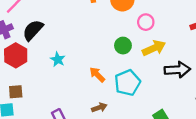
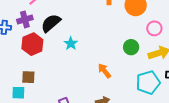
cyan star: (58, 59) -> (71, 43), moved
cyan pentagon: (127, 83) -> (148, 82), moved

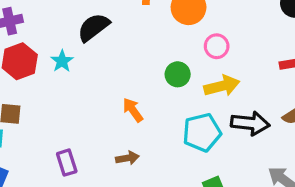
black semicircle: (51, 23) -> (93, 27), moved
cyan star: (71, 43) -> (62, 61), moved

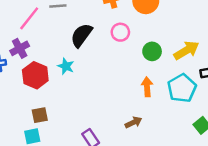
pink circle: (217, 46) -> (120, 32), moved
orange arrow: (133, 110) -> (147, 87), moved, turned 48

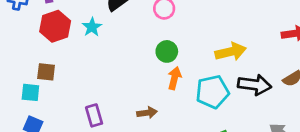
green circle: (152, 51) -> (167, 51), moved

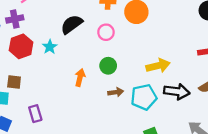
orange arrow: (174, 78) -> (80, 77), moved
brown arrow: (147, 113) -> (116, 92), moved
purple rectangle: (94, 115) -> (35, 114), moved

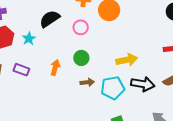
purple rectangle: (35, 114) -> (21, 70), moved, turned -56

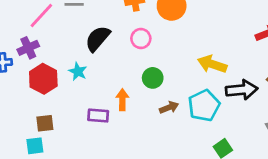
yellow arrow: (127, 60) -> (212, 64), turned -135
purple rectangle: (21, 70) -> (98, 116), moved

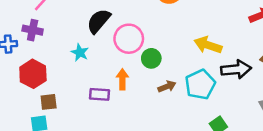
pink circle: (141, 39) -> (129, 39), moved, size x1.5
purple cross: (28, 48) -> (33, 30), turned 36
red hexagon: (43, 79) -> (33, 74), moved

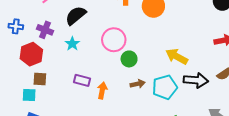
black semicircle: (99, 21) -> (76, 16), moved
purple cross: (33, 30) -> (45, 30), moved
orange arrow: (122, 79) -> (102, 90), moved

